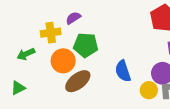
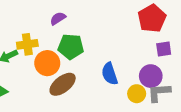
yellow cross: (51, 33) -> (27, 44), moved

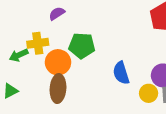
purple semicircle: (58, 18) -> (57, 13), moved
brown ellipse: (63, 84) -> (58, 89), moved, turned -48

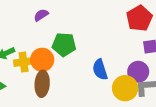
yellow cross: (38, 43) -> (24, 62), moved
yellow circle: (149, 93) -> (125, 88), size x1.5

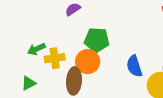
orange circle: (42, 60) -> (88, 62), moved

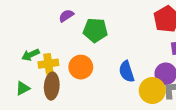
green pentagon: (97, 40) -> (95, 30), moved
brown ellipse: (74, 81) -> (52, 86), moved

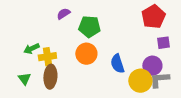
orange circle: (81, 67) -> (86, 54), moved
green triangle: (23, 88) -> (24, 79), turned -40

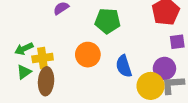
green pentagon: (89, 27) -> (108, 21), moved
green triangle: (24, 79) -> (24, 72), moved, turned 32

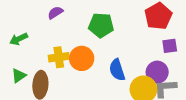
green arrow: (24, 49) -> (19, 39), moved
yellow cross: (43, 58) -> (59, 57), moved

